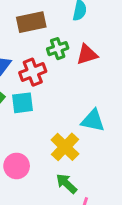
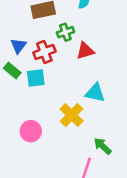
red triangle: (87, 54) -> (85, 51), moved
green arrow: (66, 184) -> (103, 146), moved

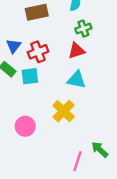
green cross: (65, 32) -> (83, 29), moved
cyan triangle: (95, 93) -> (76, 80), moved
green arrow: (103, 146) -> (100, 150), moved

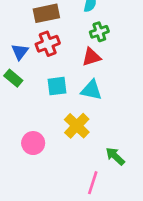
red cross: (38, 52) -> (48, 44), moved
cyan square: (30, 76) -> (57, 86), moved
green arrow: (100, 150) -> (115, 156), moved

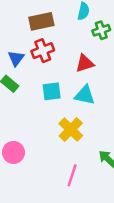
green cross: (99, 32) -> (101, 30), moved
pink circle: (33, 143) -> (13, 152), moved
pink line: (93, 183) -> (72, 175), moved

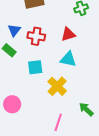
red cross: (43, 51) -> (36, 36), moved, turned 30
cyan square: (52, 91) -> (35, 67), moved

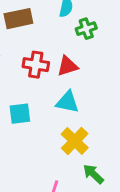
red cross: (36, 36) -> (36, 65), moved
yellow cross: (57, 86) -> (75, 141), moved

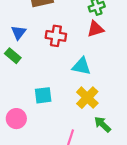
red triangle: (67, 66) -> (95, 29), moved
cyan square: (20, 114) -> (43, 95), moved

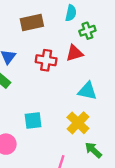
red triangle: (95, 29) -> (74, 53), moved
cyan triangle: (82, 66) -> (87, 91), moved

